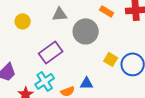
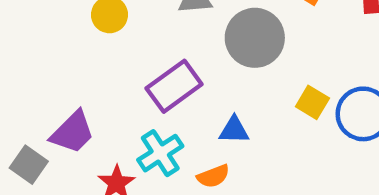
blue triangle: (87, 83) -> (234, 130), moved

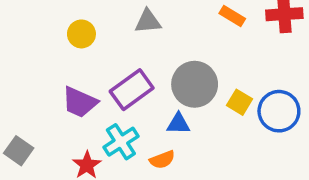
gray circle: (255, 38) -> (195, 84), moved
purple trapezoid: (73, 132) -> (80, 102), moved, turned 69

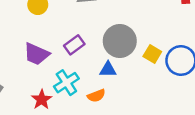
purple rectangle: (132, 90) -> (74, 45), size x0.7

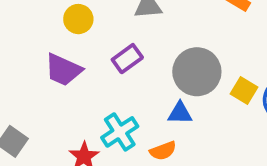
purple rectangle: (74, 45) -> (127, 59), moved
purple trapezoid: (36, 54) -> (63, 70), moved

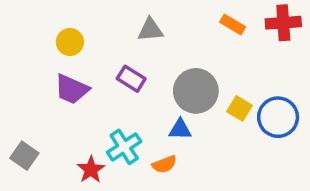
yellow circle: (78, 19) -> (70, 42), moved
purple rectangle: (127, 59) -> (131, 79), turned 68

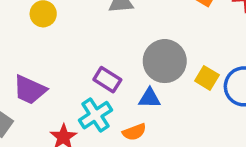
purple rectangle: (131, 79) -> (107, 80), moved
purple trapezoid: (72, 89) -> (30, 90), moved

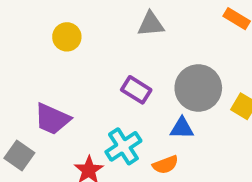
purple rectangle: (107, 80) -> (136, 90), moved

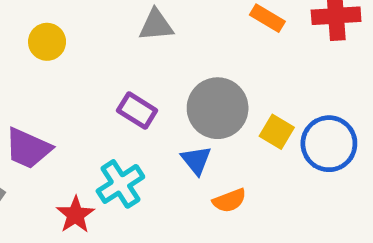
blue triangle: (182, 128) -> (196, 160), turned 50
orange semicircle: (165, 165) -> (229, 201), moved

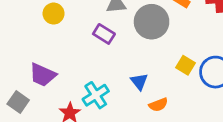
gray circle: (218, 108) -> (152, 22), moved
purple rectangle: (137, 111) -> (104, 34), moved

